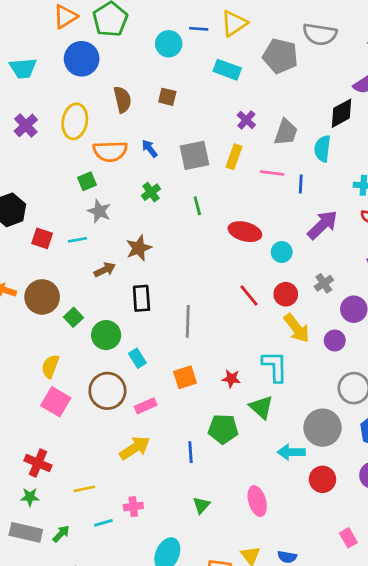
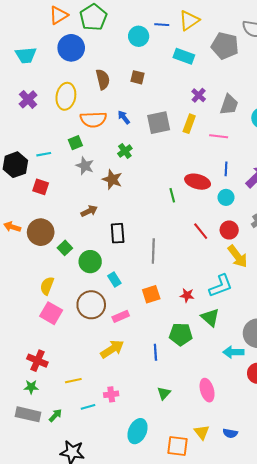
blue line: (301, 184) -> (226, 169), moved
green line: (197, 206) -> (172, 195), moved
cyan line: (78, 240) -> (44, 154), moved
brown star: (139, 248) -> (112, 179), moved, turned -30
cyan L-shape: (275, 366) -> (221, 286), turned 70

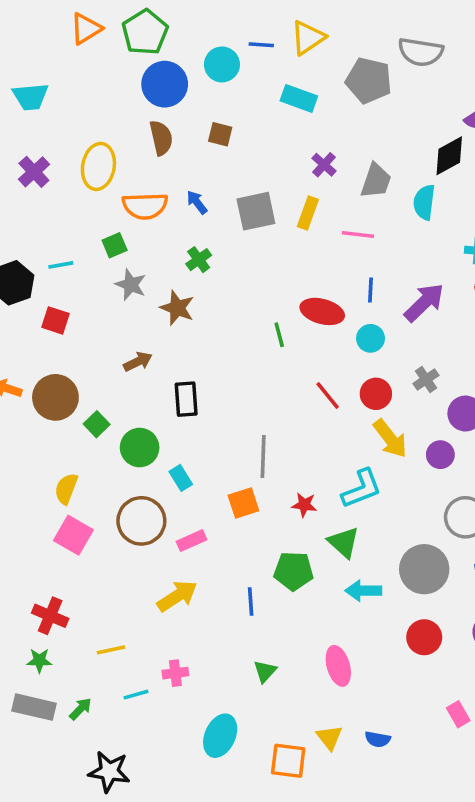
blue circle: (71, 48) -> (165, 84), moved
gray line: (153, 251) -> (263, 456), moved
cyan arrow: (233, 352) -> (363, 591), moved

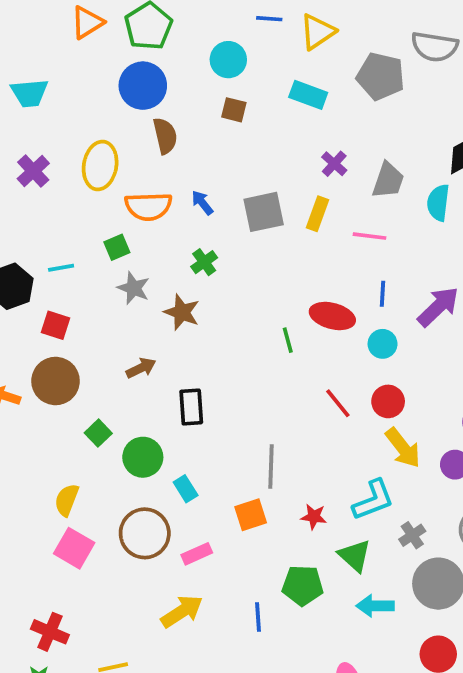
blue line: (261, 45) -> (269, 19), moved
blue circle: (165, 84) -> (143, 86), moved
brown square: (220, 134) -> (234, 110), moved
gray cross: (426, 379) -> (412, 535), moved
brown circle: (55, 397) -> (56, 381), moved

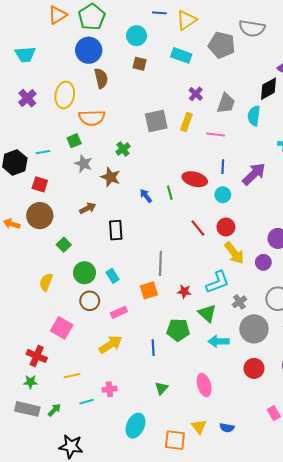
blue arrow: (202, 203) -> (146, 196), moved
green circle: (143, 457) -> (84, 273), moved
brown circle: (145, 533) -> (90, 301), size x0.7
pink square: (74, 548) -> (62, 328), moved

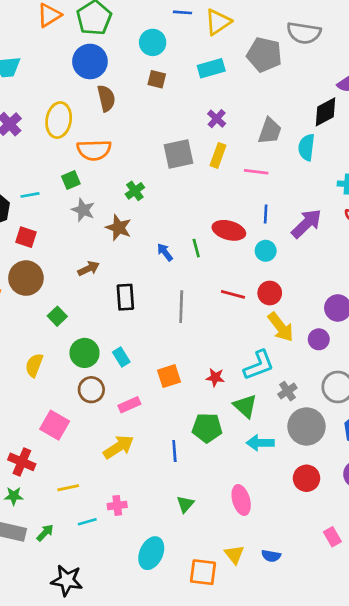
cyan rectangle: (181, 55) -> (211, 68), turned -36
purple cross: (196, 94) -> (217, 119), moved
red line: (198, 228) -> (233, 294), turned -36
gray line: (160, 263) -> (181, 307), moved

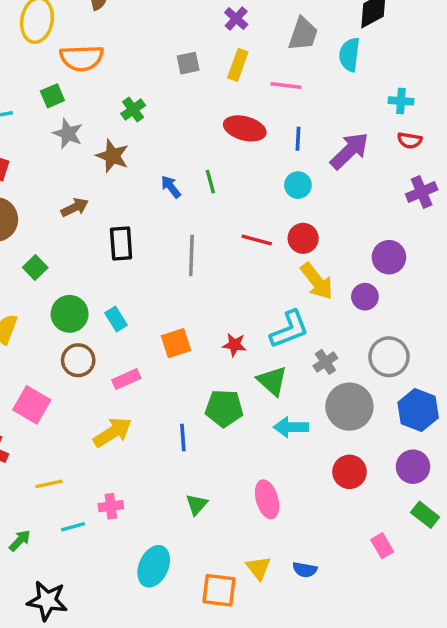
gray square: (178, 154) -> (188, 63), size x0.6
red ellipse: (229, 230) -> (245, 128), moved

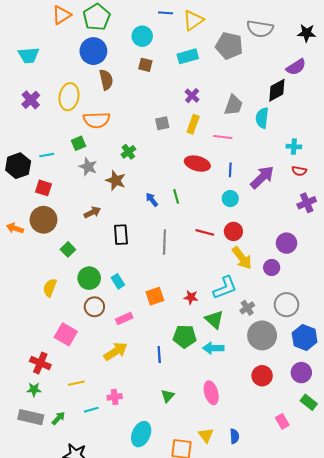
cyan arrow: (291, 427) -> (213, 348), moved
blue semicircle: (305, 570) -> (235, 436), turned -104

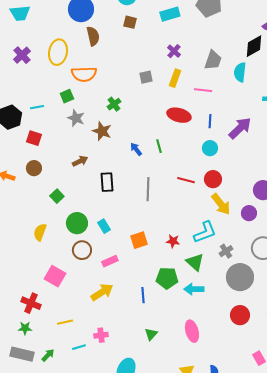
brown circle: (44, 220) -> (34, 168), size x0.6

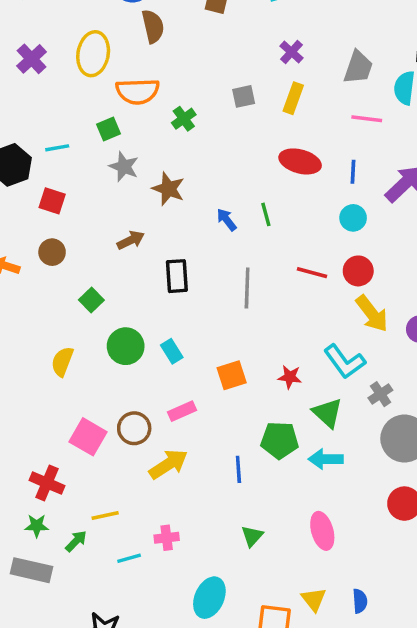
pink line: (203, 90) -> (367, 119), moved
green cross: (114, 104) -> (184, 119), moved
cyan L-shape: (205, 232) -> (345, 362), turned 75
brown circle: (82, 250) -> (134, 428), moved
green arrow: (48, 355) -> (76, 541), moved

